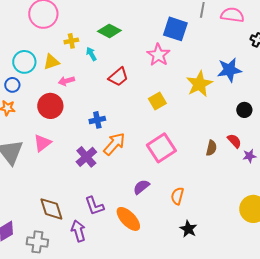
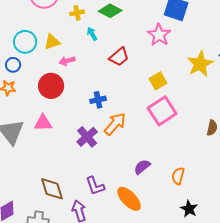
yellow cross: (71, 41) -> (77, 13), moved
pink triangle: (42, 143) -> (43, 123), turned 36
pink square: (161, 148) -> (162, 111), moved

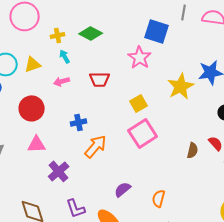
cyan arrow: (92, 34) -> (65, 56), moved
red trapezoid: (119, 57) -> (100, 79), turned 40
pink arrow: (67, 61) -> (62, 81), moved
pink triangle: (43, 123) -> (37, 144), moved
purple cross: (87, 137) -> (59, 171), moved

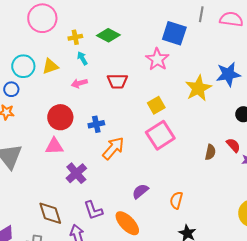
red circle: (32, 108) -> (60, 117), moved

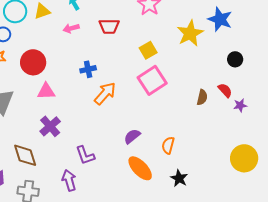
blue star: (228, 74) -> (220, 19), turned 30
red circle: (60, 117) -> (33, 62), moved
purple cross: (76, 173) -> (50, 126), moved
brown diamond: (50, 213) -> (25, 155), moved
orange ellipse: (127, 223) -> (140, 168), moved

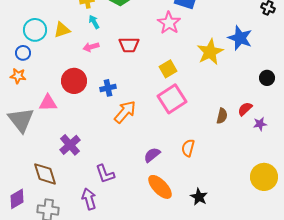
black circle: (235, 59) -> (267, 78), moved
red circle: (33, 62) -> (74, 81), moved
red semicircle: (225, 90) -> (245, 109), turned -91
pink triangle: (46, 91) -> (48, 103), moved
orange semicircle: (168, 145) -> (188, 148), moved

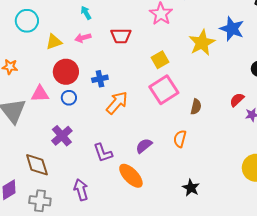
yellow triangle: (62, 30) -> (54, 42), moved
blue circle: (23, 53) -> (69, 98), moved
brown semicircle: (222, 116) -> (196, 107), moved
purple L-shape: (105, 174) -> (103, 153), moved
orange ellipse: (160, 187) -> (131, 176), moved

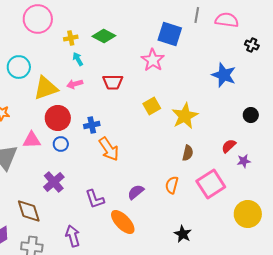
yellow triangle: (54, 42) -> (46, 88), size x1.5
yellow star: (202, 43) -> (185, 116), moved
pink square: (164, 90) -> (211, 184), moved
orange arrow: (117, 103) -> (109, 149), turned 105

